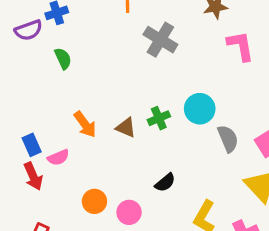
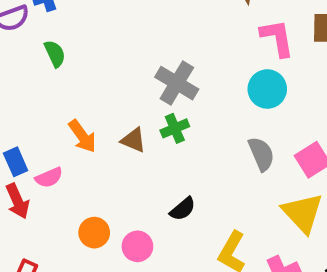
gray cross: (160, 40) -> (177, 83), moved
cyan circle: (200, 109) -> (267, 89), moved

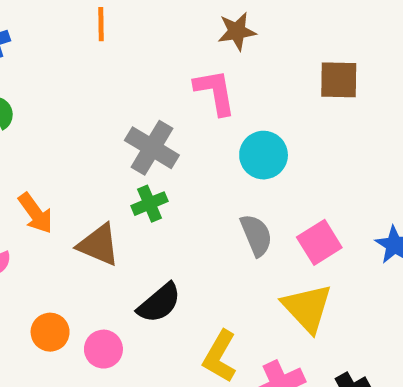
pink L-shape: (277, 38) -> (215, 92), moved
brown triangle: (134, 140) -> (99, 245), moved, size x1.4
black semicircle: (183, 209) -> (159, 303), size x1.4

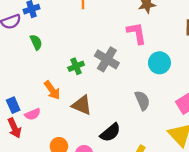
green cross: (150, 204) -> (76, 66), moved
gray semicircle: (256, 235) -> (142, 101), moved

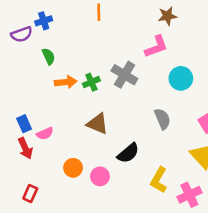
pink L-shape: (137, 33) -> (156, 47), turned 80
orange arrow: (52, 90) -> (66, 82), moved, turned -60

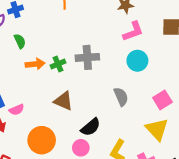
pink L-shape: (156, 47) -> (133, 31), moved
gray cross: (124, 75) -> (87, 57), turned -35
orange circle: (73, 168) -> (42, 140), size x1.6
pink circle: (100, 176) -> (81, 148), moved

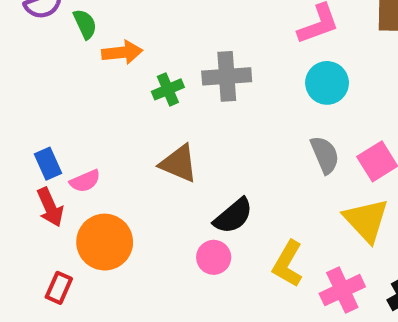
green semicircle: (20, 41) -> (85, 24), moved
orange arrow: (35, 64) -> (122, 52), moved
gray semicircle: (121, 97) -> (325, 155), moved
orange circle: (42, 140) -> (105, 242), moved

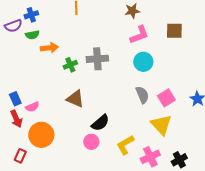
green semicircle: (85, 24) -> (32, 35), turned 104
yellow L-shape: (288, 264) -> (125, 145), turned 30

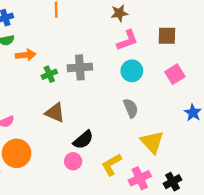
pink square: (166, 98) -> (175, 74), moved

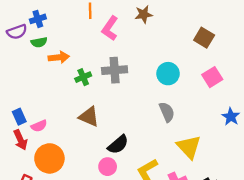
brown star: (119, 13) -> (144, 14), moved
brown square: (167, 36) -> (204, 38), turned 30
pink L-shape: (127, 40) -> (110, 28), moved, turned 145

